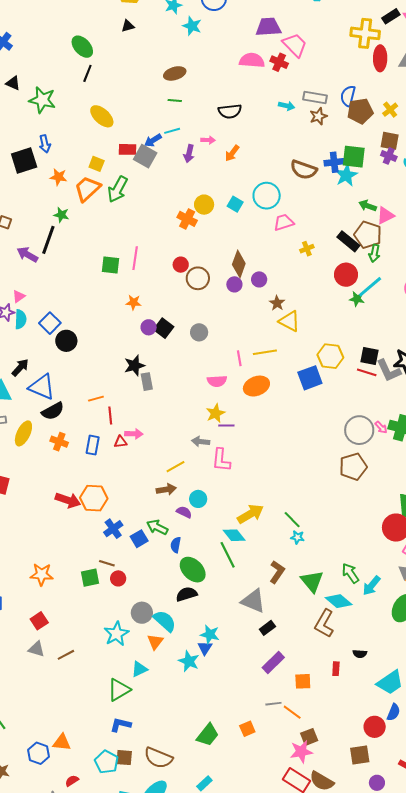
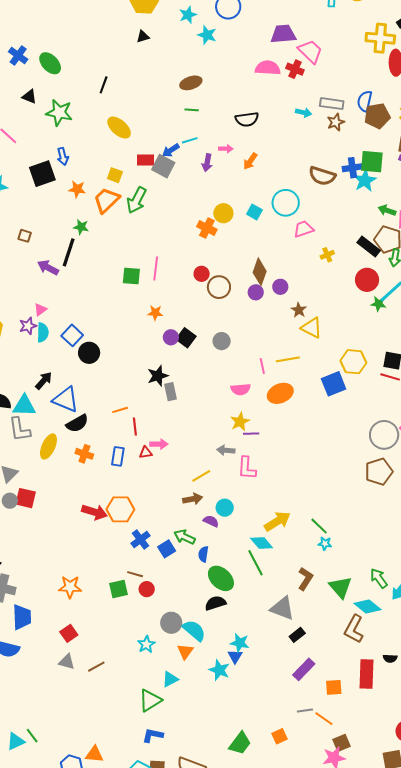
green ellipse: (82, 47) -> (50, 63), moved
cyan star: (116, 634) -> (146, 644), size x0.7
red rectangle: (336, 669) -> (367, 674), size x2.0

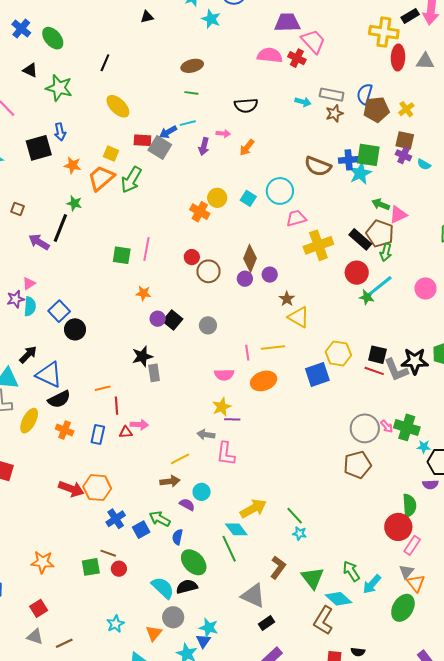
yellow cross: (327, 255) -> (318, 245), size x2.0
gray circle: (171, 623) -> (173, 617), moved
cyan semicircle: (194, 630) -> (163, 588), moved

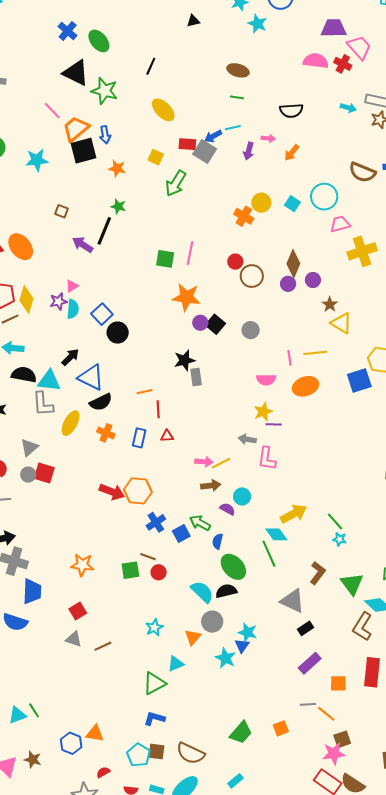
brown ellipse: (192, 66) -> (238, 70), turned 30
black triangle: (30, 70) -> (76, 73), size x1.8
orange trapezoid: (101, 178) -> (76, 129), moved
orange star: (143, 293) -> (186, 297), size x1.8
pink arrow: (139, 425) -> (204, 462), moved

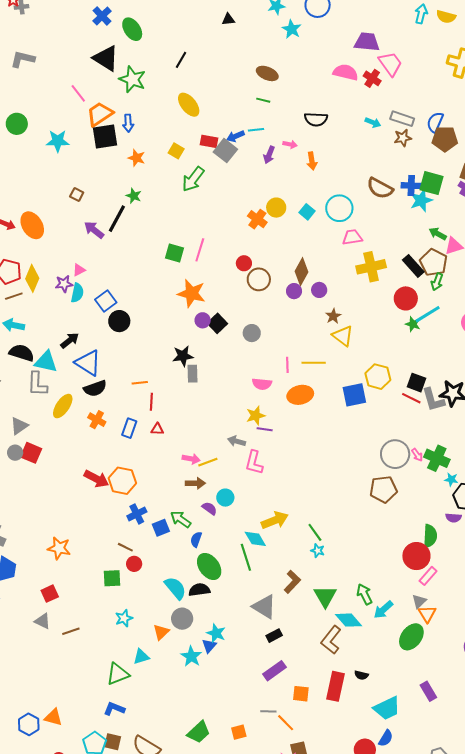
orange arrow: (292, 153) -> (312, 161), turned -54
green square: (130, 570) -> (112, 578), moved

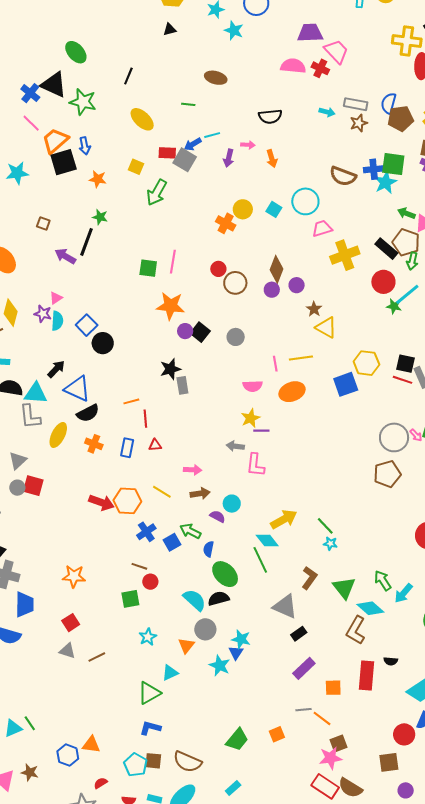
blue cross: (102, 16) -> (30, 93), moved
green line: (263, 100) -> (188, 104), moved
purple star: (64, 284) -> (43, 314), turned 30
yellow line: (208, 462) -> (162, 492), moved, turned 60

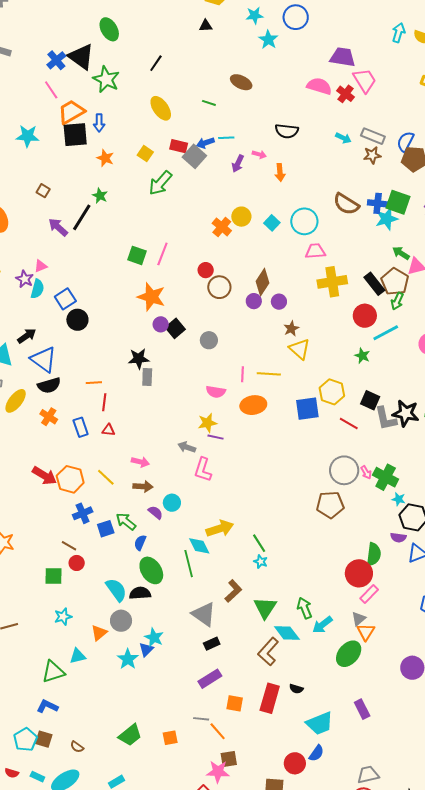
green star: (394, 306) -> (362, 356), moved
red line: (403, 380) -> (349, 423), moved
blue rectangle: (127, 448) -> (81, 427), turned -42
brown semicircle: (187, 762) -> (77, 747), size x0.5

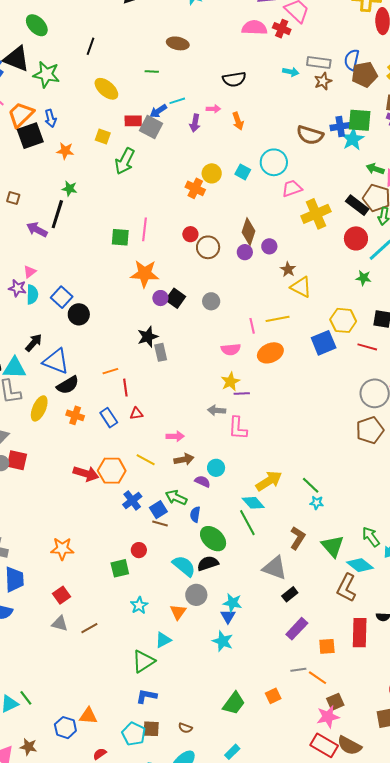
brown line: (69, 546) -> (160, 524), moved
cyan star: (128, 659) -> (223, 641), moved

